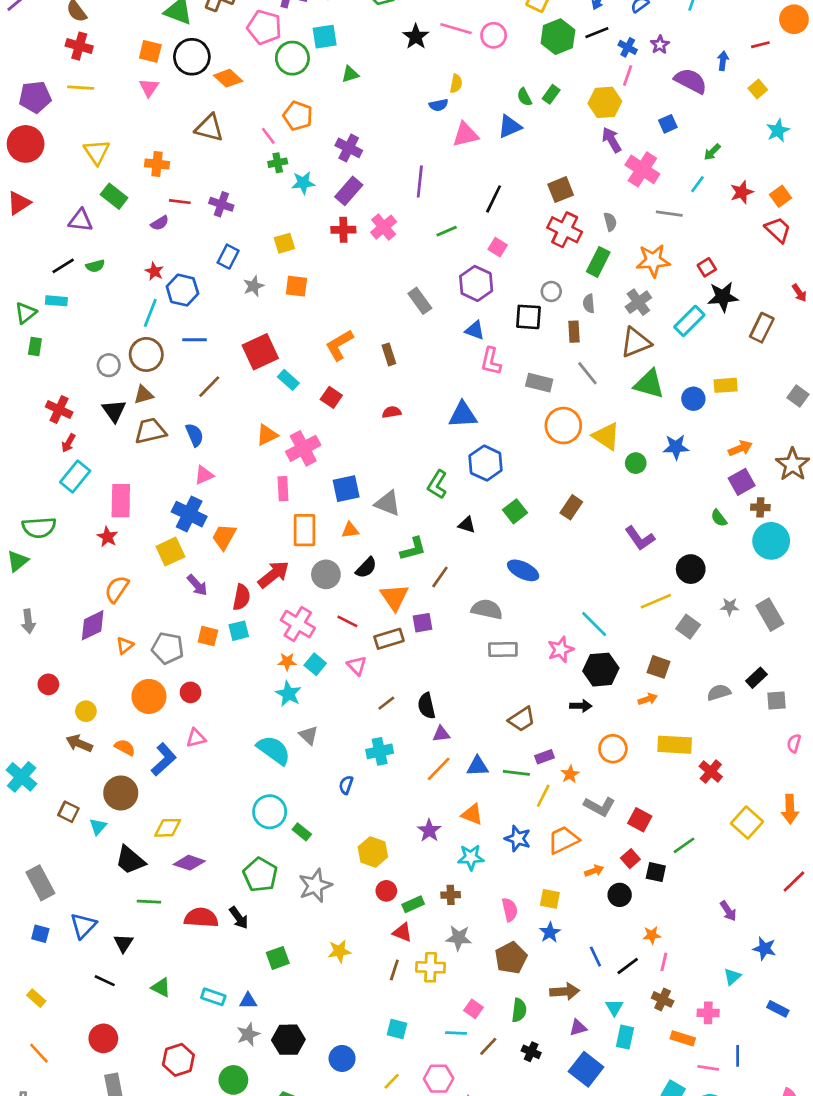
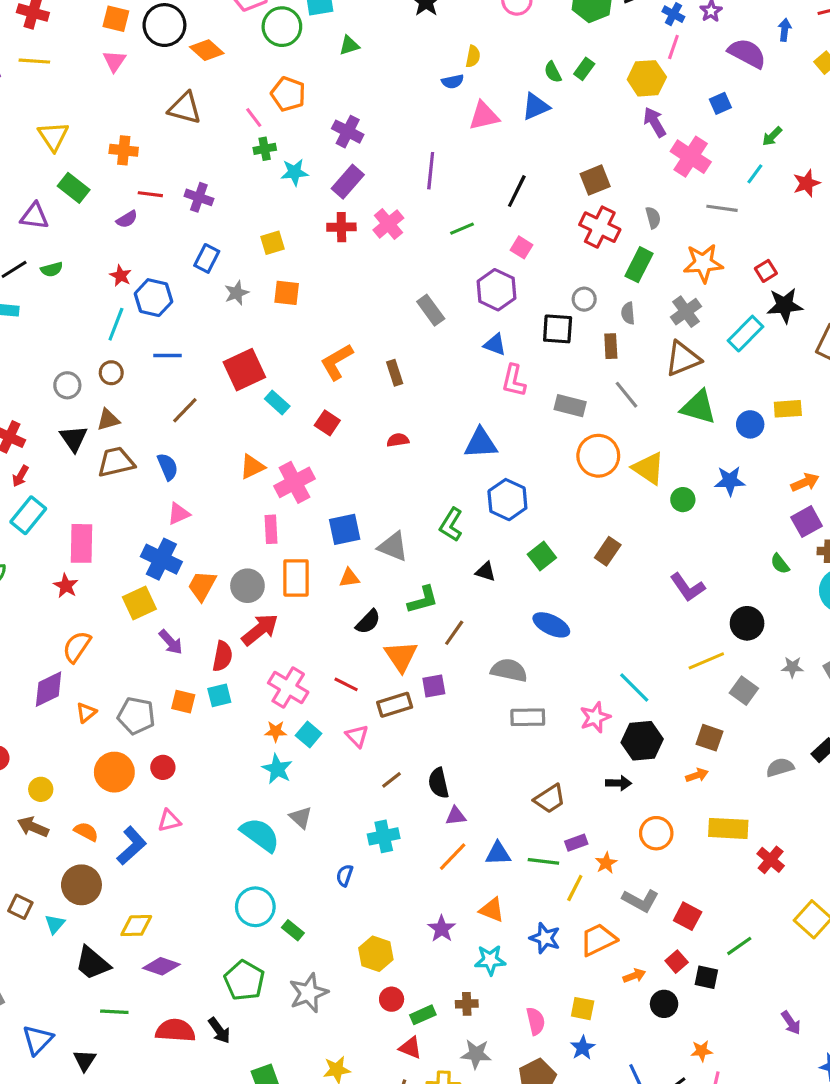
brown circle: (146, 354) -> (111, 373), size x0.6
gray circle: (326, 574) -> (247, 586), moved

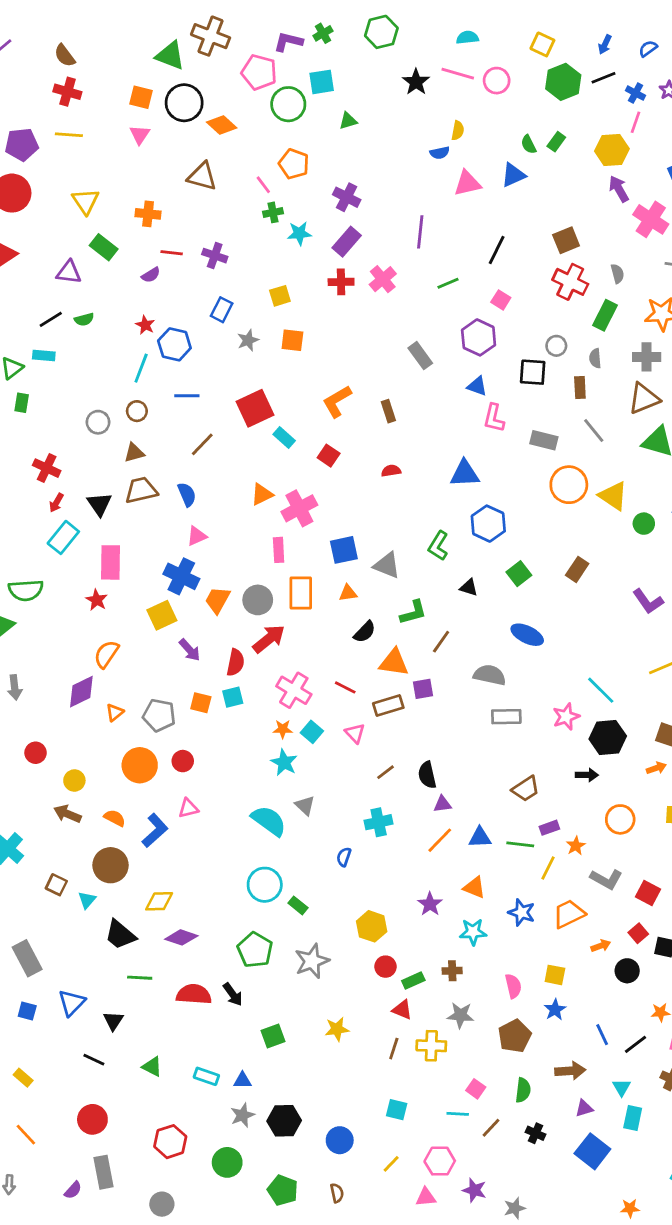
gray cross: (686, 312) -> (647, 357), turned 36
black triangle: (74, 439) -> (99, 504), moved
orange triangle: (401, 656) -> (394, 662), turned -48

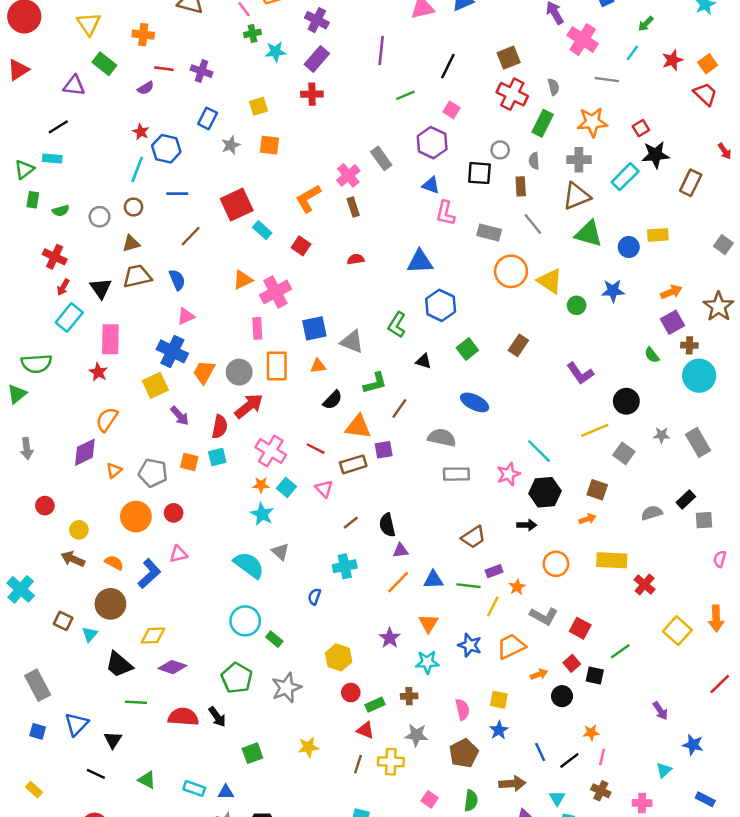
pink cross: (383, 279) -> (348, 175), moved
green semicircle: (84, 319) -> (61, 211), moved
orange triangle: (474, 887) -> (428, 623), turned 40

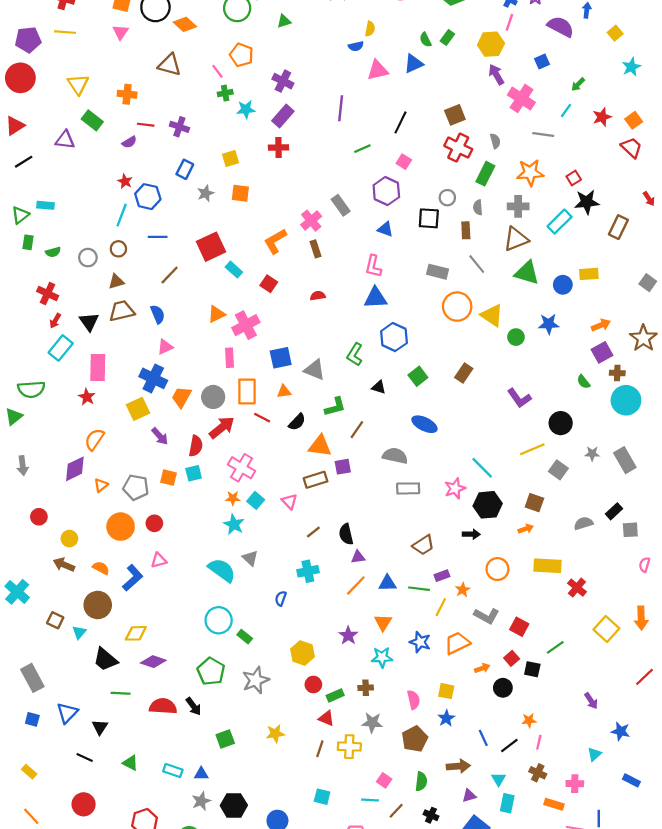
black line: (58, 127) -> (24, 162), moved
pink L-shape: (445, 213) -> (373, 266), moved
red line: (316, 449) -> (262, 418), moved

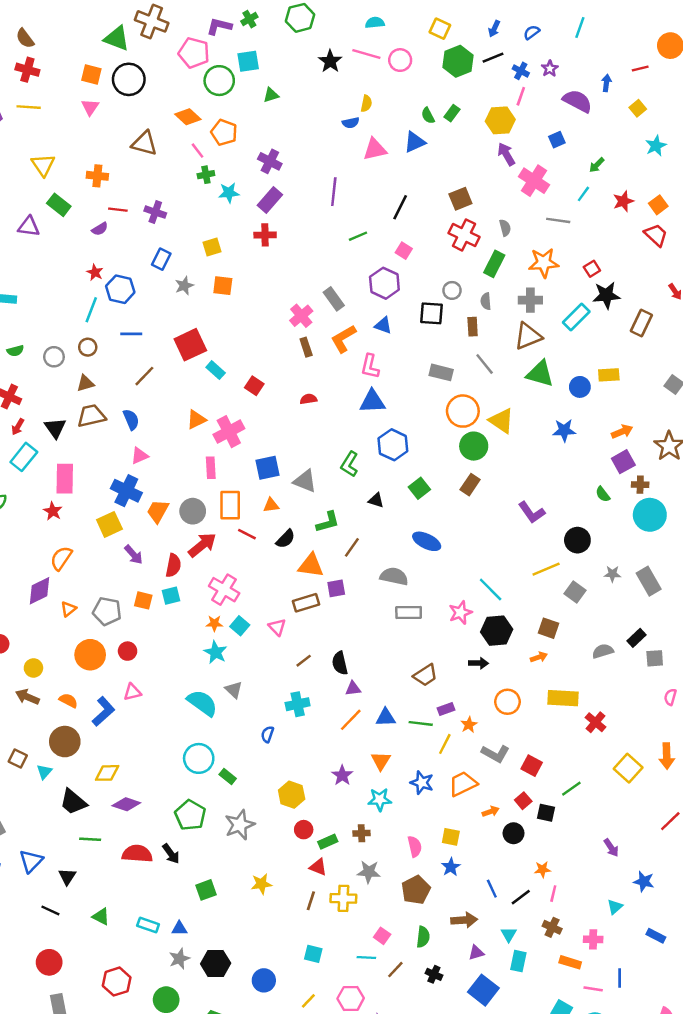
orange diamond: (185, 24) -> (188, 117), moved
orange L-shape: (275, 241) -> (343, 339), moved
green circle: (516, 337) -> (474, 446), moved, size x1.5

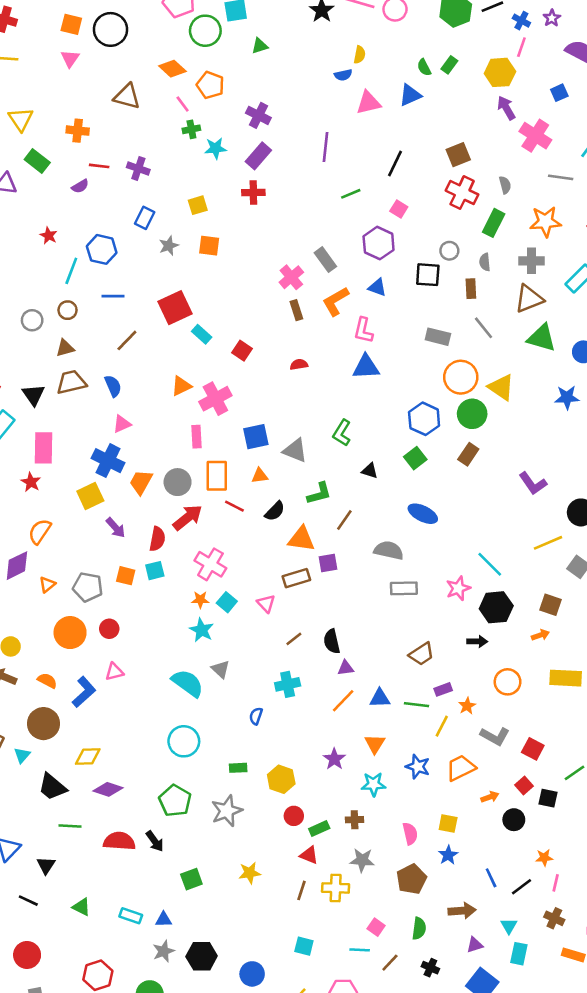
red star: (95, 272) -> (49, 236), moved
blue hexagon: (393, 445) -> (424, 419), moved
green rectangle: (228, 777) -> (238, 768), moved, turned -42

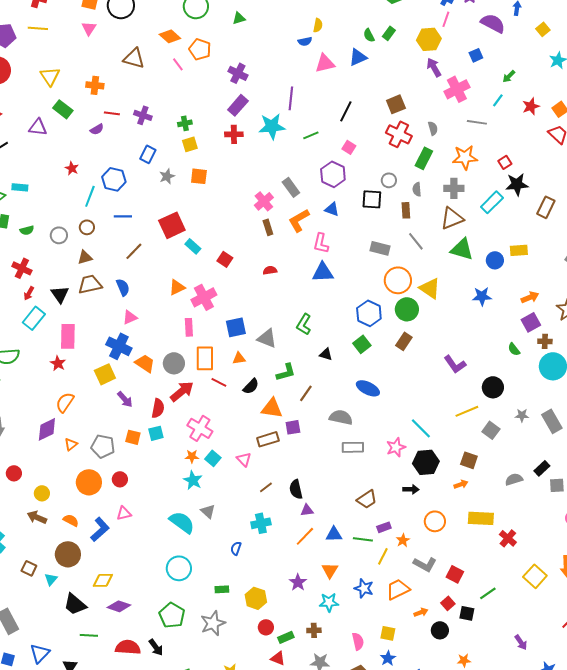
green cross: (191, 129) -> (185, 123), moved
pink cross: (535, 136) -> (457, 89), turned 30
cyan star: (215, 148) -> (272, 126), moved, size x1.5
orange trapezoid: (141, 482) -> (145, 363), turned 95

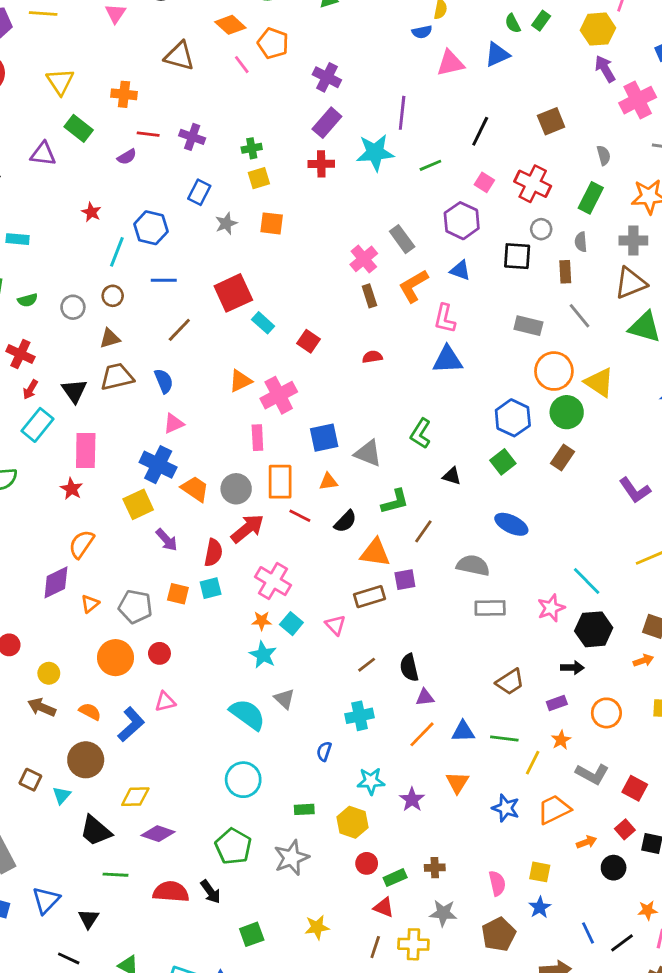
red cross: (399, 134) -> (533, 184), moved
purple rectangle: (384, 527) -> (557, 703), moved
cyan star: (329, 602) -> (371, 781), moved

